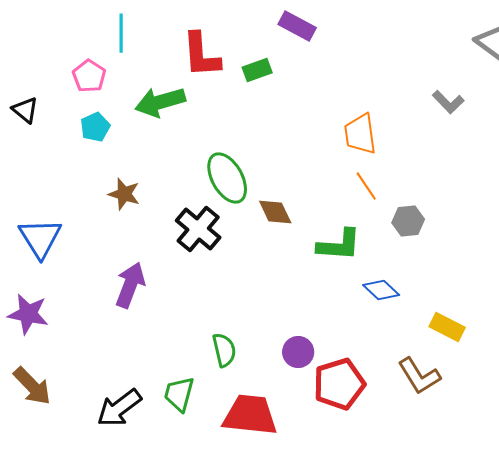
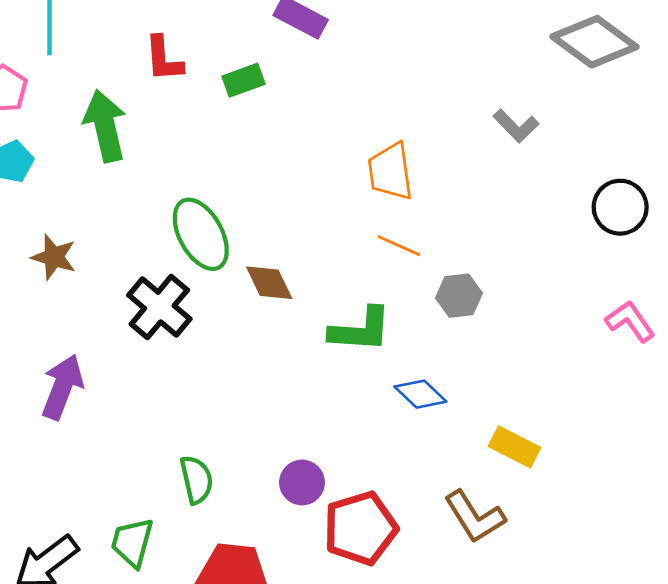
red L-shape: (201, 55) -> (164, 59), size x0.7
green arrow: (160, 102) -> (105, 126), turned 93
orange line: (366, 186) -> (399, 246), turned -32

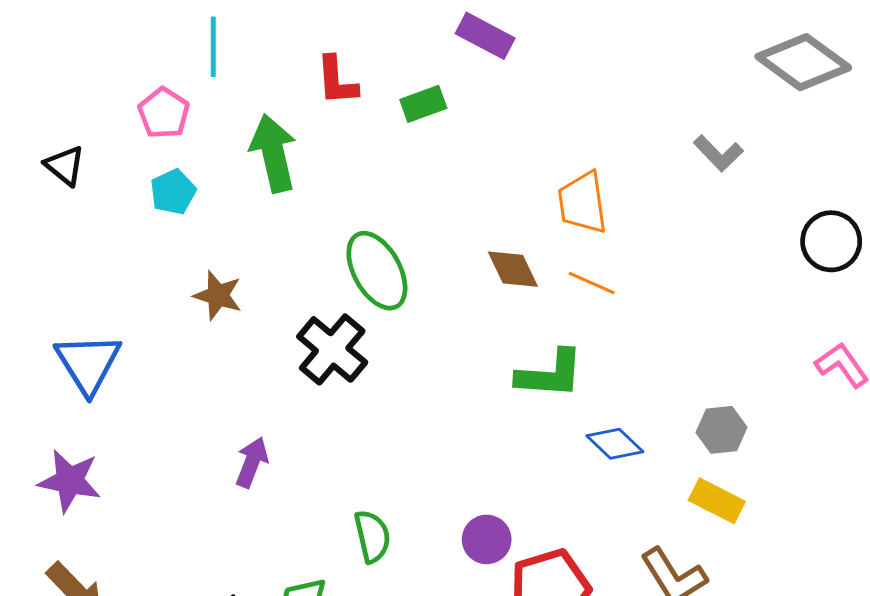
brown diamond: (269, 283) -> (513, 269), moved
gray hexagon: (459, 296) -> (721, 430), moved
purple arrow: (62, 387) -> (252, 462), moved, size x0.7

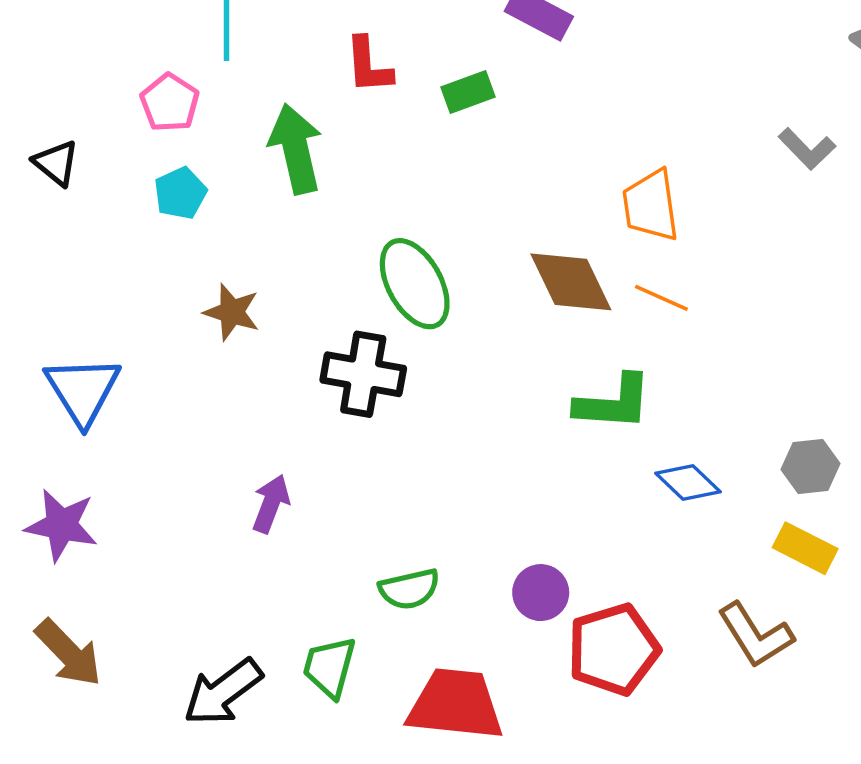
brown diamond: (513, 269) -> (571, 282), size x1.4
black cross: (332, 349) -> (363, 374), turned -30
green semicircle: (372, 536) -> (409, 589), turned 90

